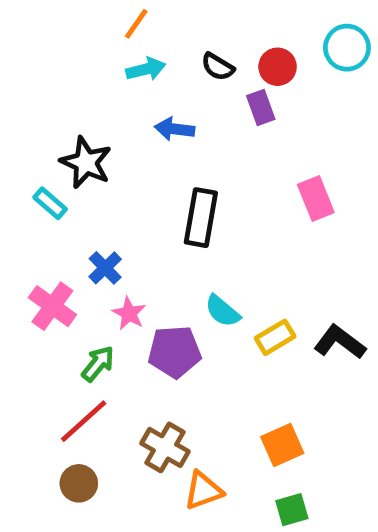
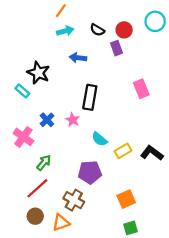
pink star: (129, 313) -> (73, 120), moved
purple pentagon: (175, 352) -> (90, 172), moved
orange triangle: (203, 491) -> (61, 223), moved

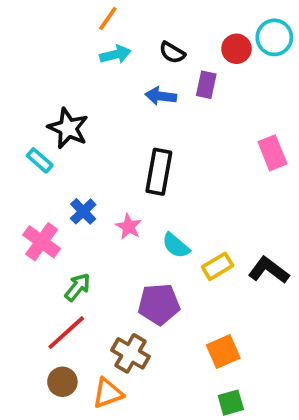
red circle: (124, 30) -> (236, 49), moved
purple rectangle: (117, 48) -> (206, 85), turned 32
blue arrow: (78, 58) -> (161, 96), moved
pink rectangle: (141, 89) -> (272, 153), moved
pink star: (73, 120) -> (129, 227), moved

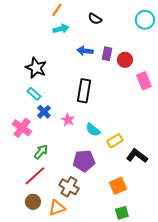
red circle: (236, 49) -> (125, 60), moved
black semicircle: (172, 53) -> (95, 19), moved
purple rectangle: (206, 85) -> (107, 54), moved
cyan rectangle: (40, 160) -> (34, 94), moved
black L-shape: (269, 270) -> (137, 156), moved

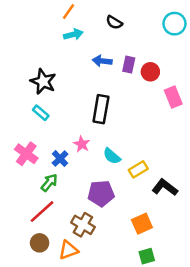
blue cross: (44, 112) -> (60, 159), moved

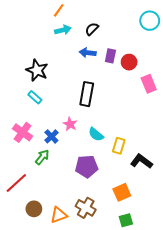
black semicircle: (114, 22) -> (92, 29), moved, turned 104
yellow rectangle: (138, 169) -> (119, 146), turned -42
red line: (42, 212) -> (16, 183), moved
brown cross: (83, 225) -> (86, 208), moved

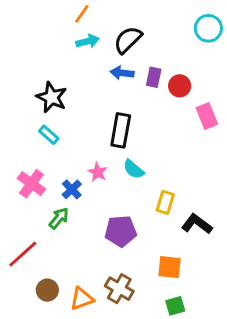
black semicircle: (92, 29) -> (128, 40), size x1.5
cyan semicircle: (96, 134) -> (134, 169), moved
orange square: (122, 192) -> (170, 267), turned 30

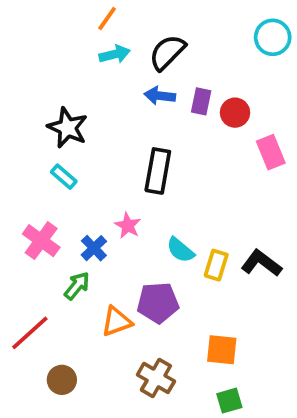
cyan semicircle: (134, 169) -> (180, 250), moved
black L-shape: (197, 224) -> (261, 263), moved
orange triangle: (82, 299) -> (116, 322), moved

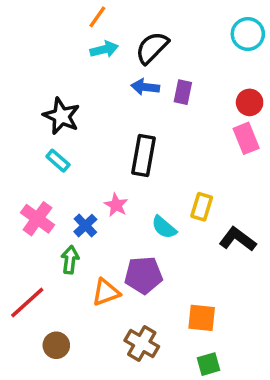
red circle: (235, 113) -> (250, 102), moved
yellow rectangle: (216, 265) -> (202, 207), moved
green arrow: (77, 286) -> (70, 260), turned -32

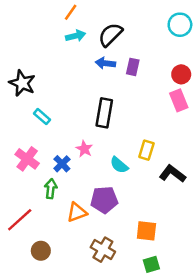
black star: (61, 116) -> (22, 83), moved

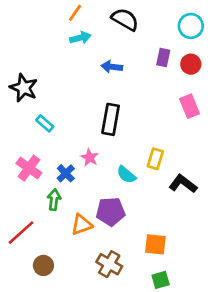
black semicircle: (110, 35) -> (125, 19), moved, turned 75
purple rectangle: (133, 67) -> (163, 58), moved
red circle: (181, 74) -> (191, 64), moved

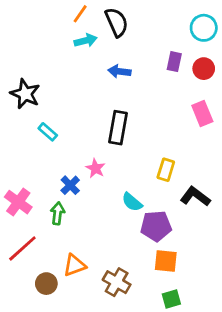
black semicircle: (125, 19) -> (117, 22), moved, turned 36
pink cross: (29, 168) -> (18, 202), moved
cyan semicircle: (126, 175) -> (132, 202), moved
purple pentagon: (111, 212) -> (156, 226), moved
orange triangle: (82, 225) -> (74, 265), moved

